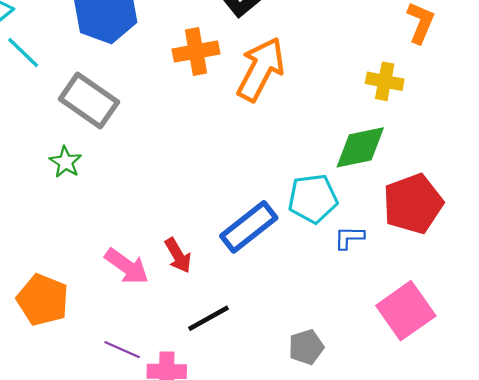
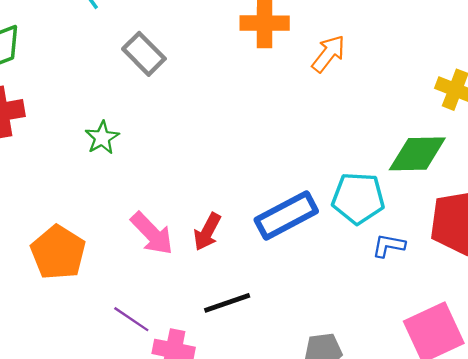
orange arrow: (261, 69) -> (328, 54), size x0.6
gray rectangle: (89, 101) -> (144, 54), size x0.7
green star: (66, 162) -> (102, 138), moved
red arrow: (178, 255) -> (207, 232), turned 48

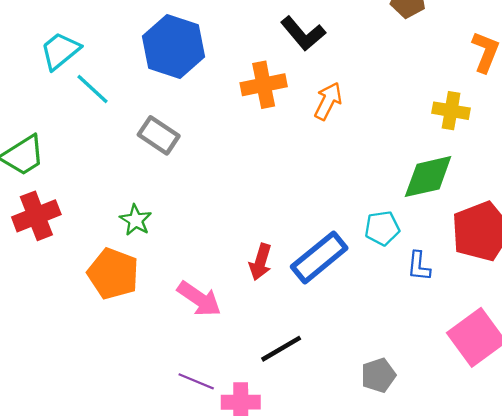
cyan pentagon: (358, 198) -> (382, 228), size x0.7
red arrow: (207, 232) -> (260, 262), moved
blue L-shape: (389, 246) -> (419, 266), turned -84
orange pentagon: (58, 252) -> (113, 274), moved

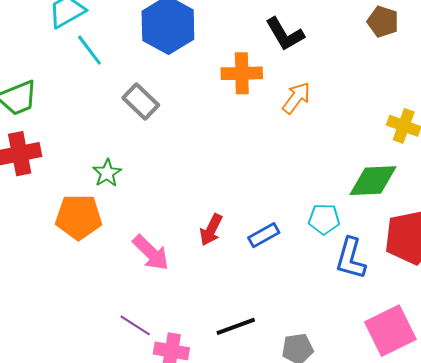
blue rectangle: (319, 257) -> (264, 235), size x0.6
blue L-shape: (419, 266) -> (351, 258), size x1.5
orange pentagon: (113, 274) -> (79, 217), turned -30
black line: (281, 349) -> (236, 326), moved

